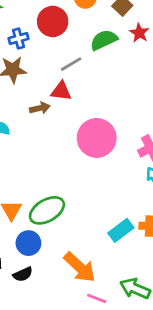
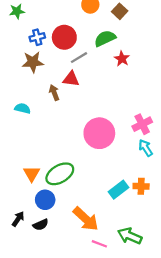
red circle: (53, 21) -> (64, 37), moved
red star: (139, 33) -> (122, 59), moved
brown arrow: (40, 108) -> (54, 93), turned -98
pink circle: (97, 138) -> (99, 133), moved

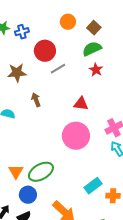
blue cross: (37, 37) -> (22, 32), moved
green semicircle: (105, 38) -> (92, 49), moved
red triangle: (71, 79) -> (81, 104), moved
orange cross: (141, 186) -> (113, 196), moved

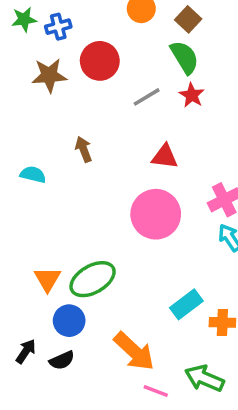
green semicircle: (92, 49) -> (185, 57), turned 84
gray line: (58, 69) -> (147, 97), moved
brown star: (17, 73) -> (49, 75), moved

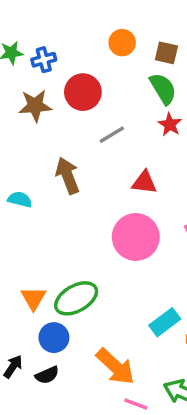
brown square: (188, 19) -> (166, 53), turned -30
gray line: (147, 97) -> (112, 135), moved
brown arrow: (84, 149) -> (68, 176), size x1.5

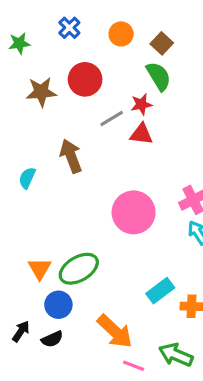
brown square: (166, 53) -> (162, 43), turned 30
blue cross: (44, 60) -> (69, 28), moved, turned -30
red star: (170, 124) -> (141, 104), moved, turned 30
red triangle: (144, 182) -> (141, 134), moved
cyan semicircle: (20, 199) -> (27, 178), turned -80

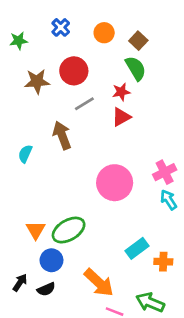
gray line: (112, 118) -> (84, 104), moved
red triangle: (141, 134) -> (121, 117), turned -36

